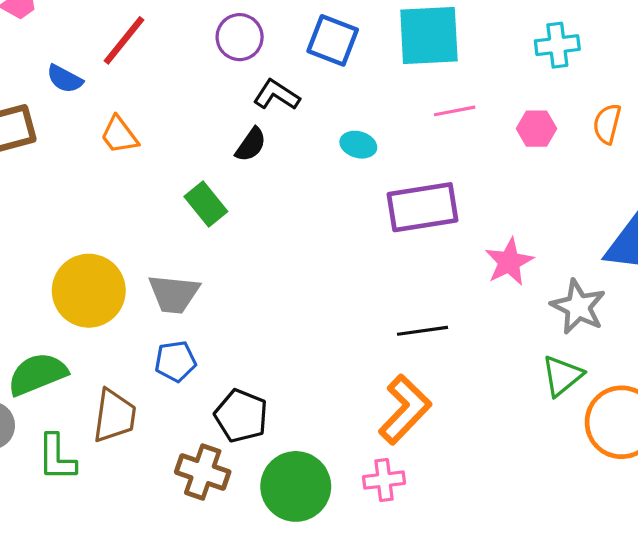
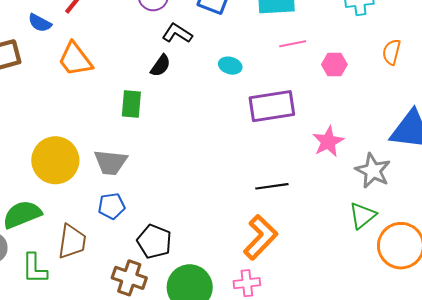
pink hexagon: (536, 129) -> (334, 65), moved
orange trapezoid: (119, 135) -> (75, 59), size x1.4
green rectangle: (206, 204) -> (131, 104), turned 44

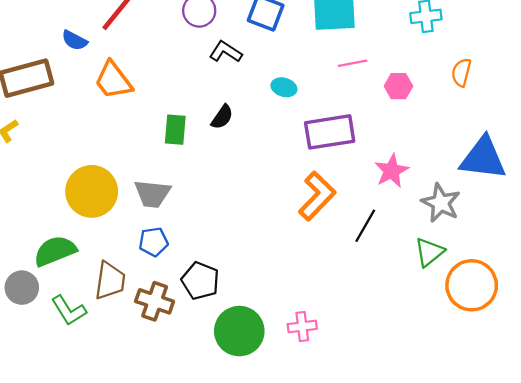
black semicircle: (160, 66) -> (222, 117), moved
black line: (272, 186) -> (365, 226), moved, turned -52
orange L-shape: (260, 237) -> (317, 196), moved
green L-shape: (35, 269) -> (69, 310), turned -32
brown cross: (129, 278) -> (155, 301), moved

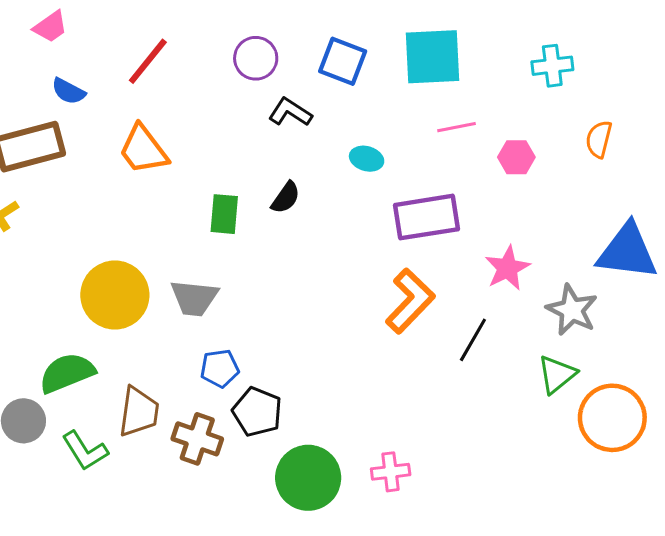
blue semicircle: (74, 40) -> (68, 91), moved
blue pentagon: (153, 242) -> (220, 368), moved

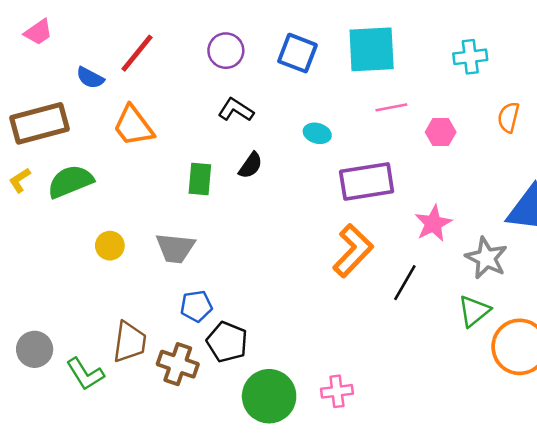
pink trapezoid: (50, 27) -> (38, 32), moved
blue semicircle: (68, 91) -> (90, 78), moved
black L-shape: (290, 112) -> (236, 110), moved
yellow circle: (115, 295) -> (110, 246), size x0.5
green semicircle: (67, 373) -> (70, 181), moved

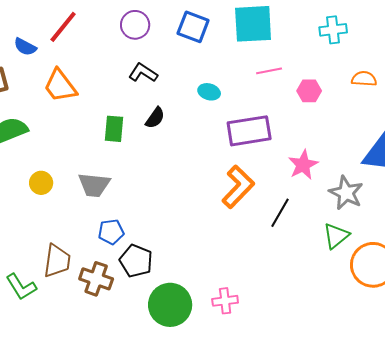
orange semicircle: (509, 117) -> (364, 79), turned 80

